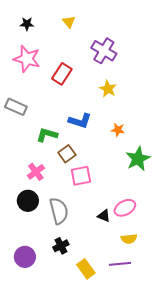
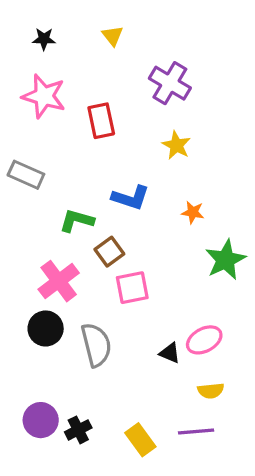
red rectangle: (62, 74) -> (101, 121), turned -45
pink cross: (36, 172) -> (59, 281), size x1.4
black cross: (61, 246) -> (78, 430), moved

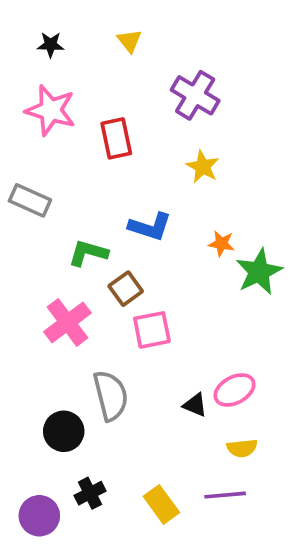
green star: (225, 260) -> (259, 272), moved
black circle: (46, 328) -> (64, 431), moved
purple circle: (41, 420) -> (39, 516), moved

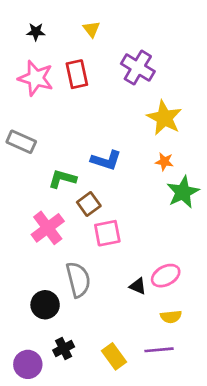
red rectangle: (116, 138) -> (77, 74), moved
yellow star: (203, 167) -> (164, 118), moved, size x1.5
orange star: (221, 244) -> (164, 162), moved

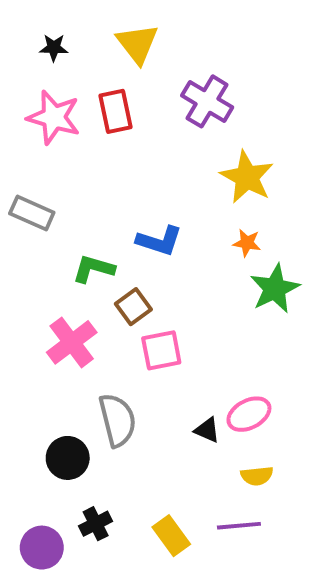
yellow triangle: (91, 29) -> (137, 44), size x1.6

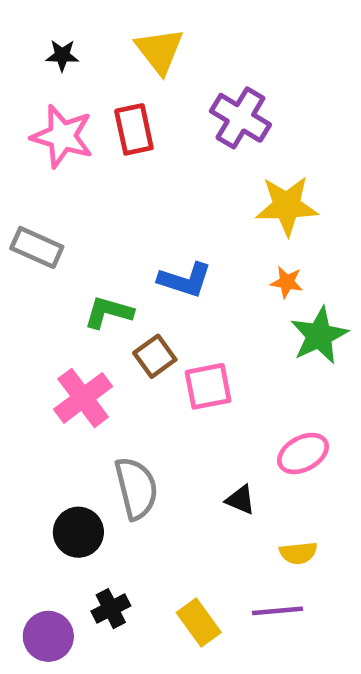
yellow star: (247, 177) -> (287, 206), turned -30
pink square: (161, 350) -> (208, 386), moved
pink ellipse: (249, 414) -> (303, 453), moved

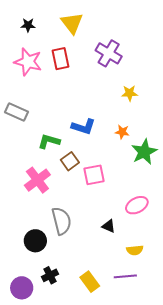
yellow star: (287, 206) -> (130, 93), size x0.6
orange star: (287, 282) -> (122, 132), moved

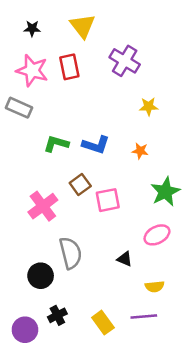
gray rectangle: (16, 112) -> (19, 108), moved
green L-shape: (49, 141) -> (56, 144), moved
green star: (144, 152) -> (165, 192), moved

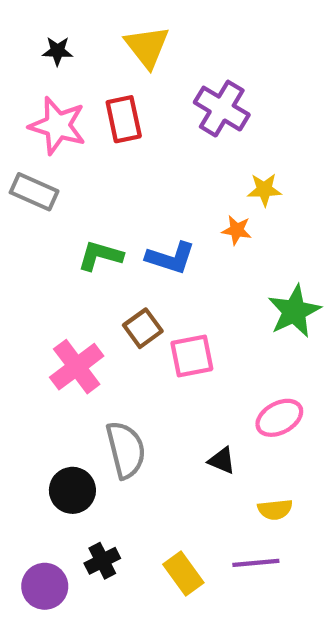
orange star: (140, 151) -> (237, 230), moved
green star: (165, 192) -> (294, 311), moved

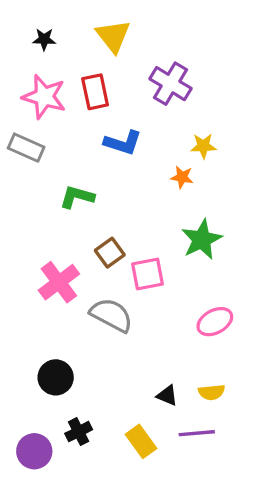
blue L-shape: (171, 258) -> (123, 143), moved
green star: (294, 311) -> (202, 240), moved
gray semicircle: (126, 450) -> (111, 315), moved, turned -48
black triangle: (222, 460) -> (167, 395), moved

